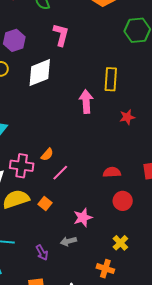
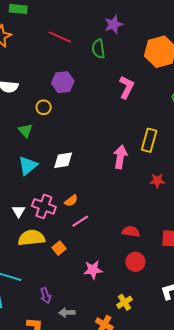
pink L-shape: (61, 35) -> (127, 87), moved
white diamond: (40, 73) -> (63, 160), moved, size x0.7
gray arrow: (68, 241) -> (67, 313), moved

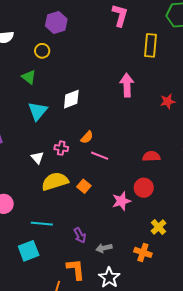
yellow rectangle: (149, 140) -> (150, 45), moved
pink cross: (44, 206) -> (61, 148), size x0.6
pink line: (80, 221) -> (100, 156), turned 66
red circle: (135, 262) -> (144, 188), moved

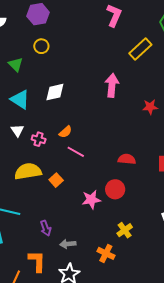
purple hexagon: (56, 23) -> (38, 14), moved
yellow rectangle: (150, 45) -> (140, 49), turned 35
yellow circle: (42, 51) -> (41, 46), moved
cyan triangle: (38, 111) -> (20, 99), turned -45
white triangle: (37, 158) -> (17, 130), moved

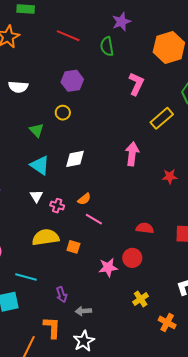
purple hexagon: (38, 14) -> (72, 81), moved
orange square: (56, 180) -> (73, 247), turned -32
orange cross: (106, 253) -> (167, 322), moved

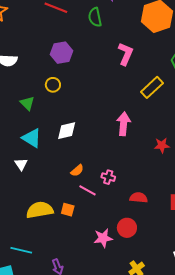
white triangle: (36, 196) -> (21, 164), moved
pink cross: (57, 206) -> (108, 177), moved
orange square: (73, 247) -> (68, 210), moved

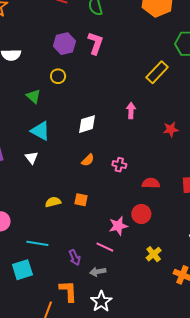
pink L-shape: (126, 54) -> (95, 43), moved
pink arrow: (124, 124) -> (131, 110), size x0.7
white diamond: (67, 131) -> (87, 124), moved
pink line: (87, 190) -> (105, 247), moved
yellow semicircle: (40, 210) -> (53, 202), size x0.6

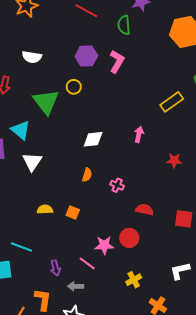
green triangle: (34, 96) -> (46, 102), size x1.8
cyan triangle: (40, 131) -> (21, 130), moved
white triangle: (31, 158) -> (32, 162), size x1.5
orange semicircle: (88, 160) -> (87, 175), turned -40

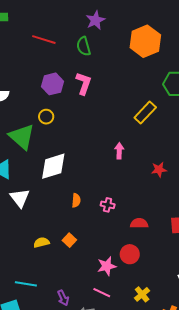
white diamond: (93, 139) -> (53, 166), moved, size x1.4
orange square: (73, 212) -> (69, 240), turned 32
pink line: (87, 263) -> (102, 293), moved

